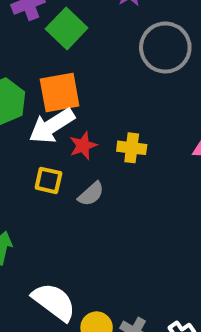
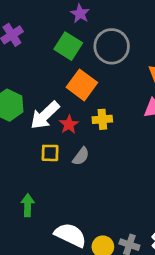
green square: (67, 28) -> (68, 46), moved
orange square: (60, 93) -> (82, 85), moved, turned -32

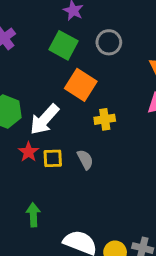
gray circle: (112, 46) -> (109, 42), size x0.7
red star: (69, 124) -> (28, 152), moved
gray semicircle: (81, 156) -> (85, 160), turned -60

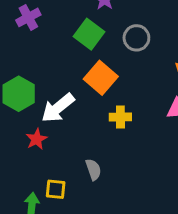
yellow square: (53, 158) -> (56, 189), moved
gray semicircle: (85, 160) -> (93, 170), moved

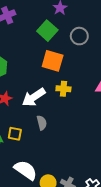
orange square: (101, 78) -> (53, 61), turned -30
white arrow: (58, 108) -> (34, 97), moved

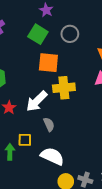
yellow cross: (63, 89) -> (64, 88), size x1.5
white semicircle: (26, 170) -> (52, 156), moved

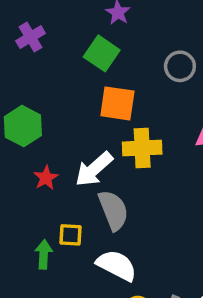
gray circle: (70, 34) -> (180, 66), moved
gray semicircle: (49, 124) -> (113, 210), size x1.6

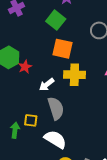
white arrow: (94, 169) -> (47, 85), size x0.7
red star: (46, 178) -> (25, 67), moved

